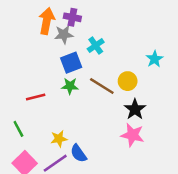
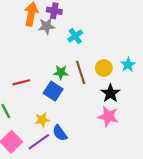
cyan star: (155, 59) -> (128, 65), moved
blue square: (71, 63) -> (53, 91), moved, turned -36
green star: (70, 86) -> (61, 72), moved
brown line: (102, 86) -> (81, 72), turned 40

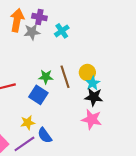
cyan cross: (75, 36) -> (62, 31), moved
cyan star: (128, 65) -> (93, 83), moved
black star: (110, 93) -> (94, 97), turned -30

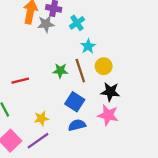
cyan star: (93, 83) -> (88, 46), moved
blue square: (38, 95) -> (75, 102), moved
blue semicircle: (45, 135) -> (77, 125), moved, turned 112

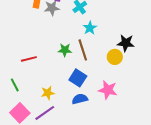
yellow circle: (104, 66) -> (115, 57), moved
black star: (110, 92) -> (126, 43), moved

